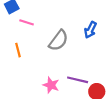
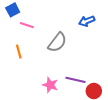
blue arrow: (90, 30) -> (87, 21), moved, turned 42

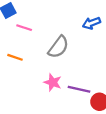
orange line: (19, 51) -> (15, 57), turned -56
pink star: (50, 85) -> (53, 82), moved

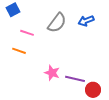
pink line: (24, 28) -> (27, 33), moved
gray semicircle: (58, 47) -> (57, 23), moved

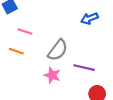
gray semicircle: (57, 23) -> (58, 50), moved
purple line: (75, 79) -> (84, 68), moved

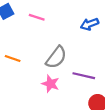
pink line: (25, 32) -> (37, 17), moved

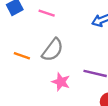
gray semicircle: (56, 57) -> (53, 50), moved

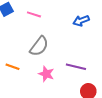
orange line: (22, 56) -> (12, 67), moved

